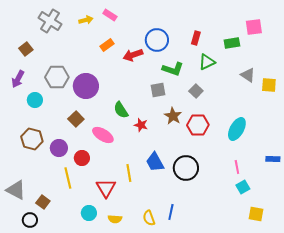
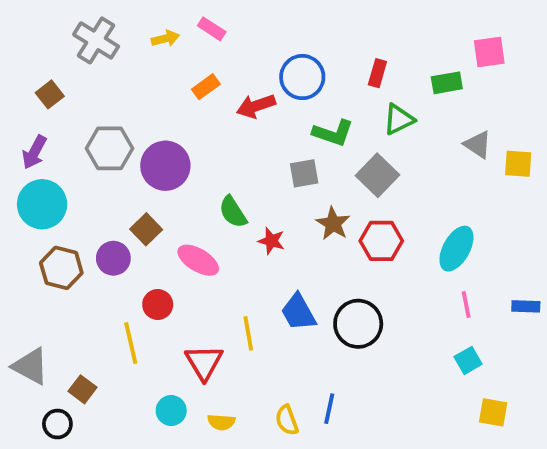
gray square: (196, 91) -> (377, 175), size x1.5
cyan circle: (35, 100) -> (42, 204), moved, size x1.6
purple circle: (59, 148) -> (113, 258), moved
pink line: (237, 167) -> (466, 304), moved

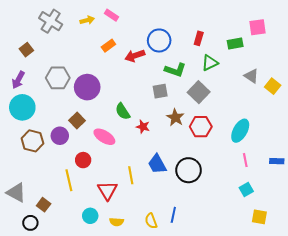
yellow square: (518, 164) -> (273, 86), turned 35

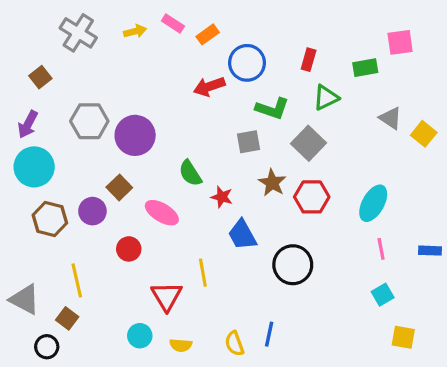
orange rectangle: (108, 46) -> (208, 34), moved
blue trapezoid: (157, 164) -> (242, 235), moved
yellow line: (69, 180) -> (77, 280), moved

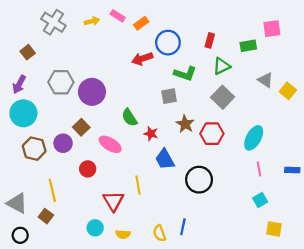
gray square: (309, 143) -> (223, 97), moved
black circle: (47, 347) -> (20, 235), moved

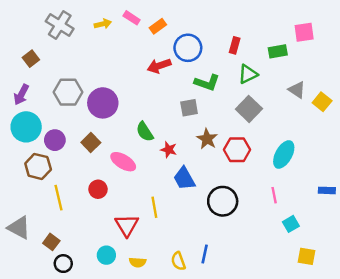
purple circle: (63, 143) -> (55, 140), moved
pink line: (259, 169) -> (274, 195), moved
yellow line: (52, 190) -> (58, 198), moved
black circle: (20, 235) -> (63, 264), moved

